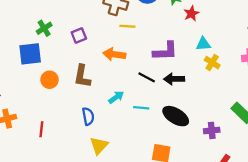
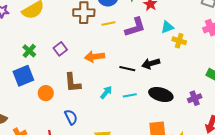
yellow line: (127, 26) -> (108, 24), moved
purple L-shape: (165, 51) -> (135, 27), moved
blue semicircle: (88, 116) -> (71, 117), moved

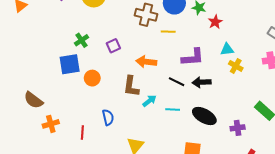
purple L-shape: (135, 27) -> (193, 57), moved
brown L-shape: (73, 83) -> (131, 86), moved
orange circle: (46, 93) -> (92, 78), moved

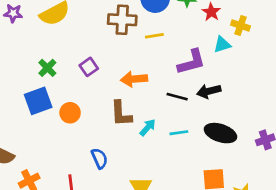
cyan triangle: (227, 49) -> (222, 45), moved
yellow cross: (236, 66) -> (241, 26), moved

